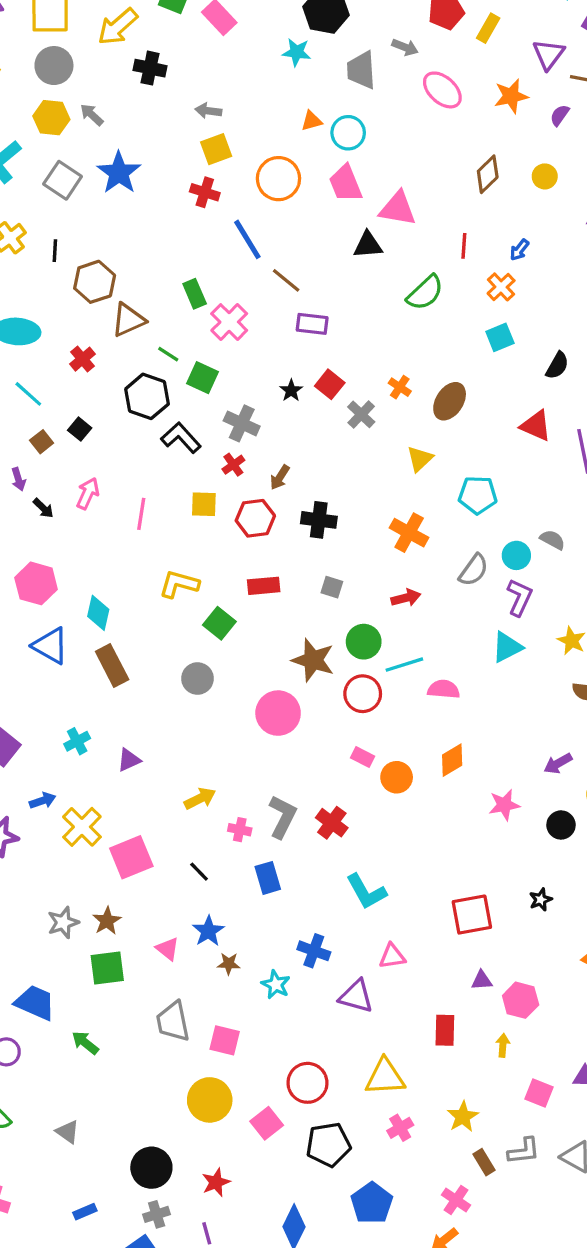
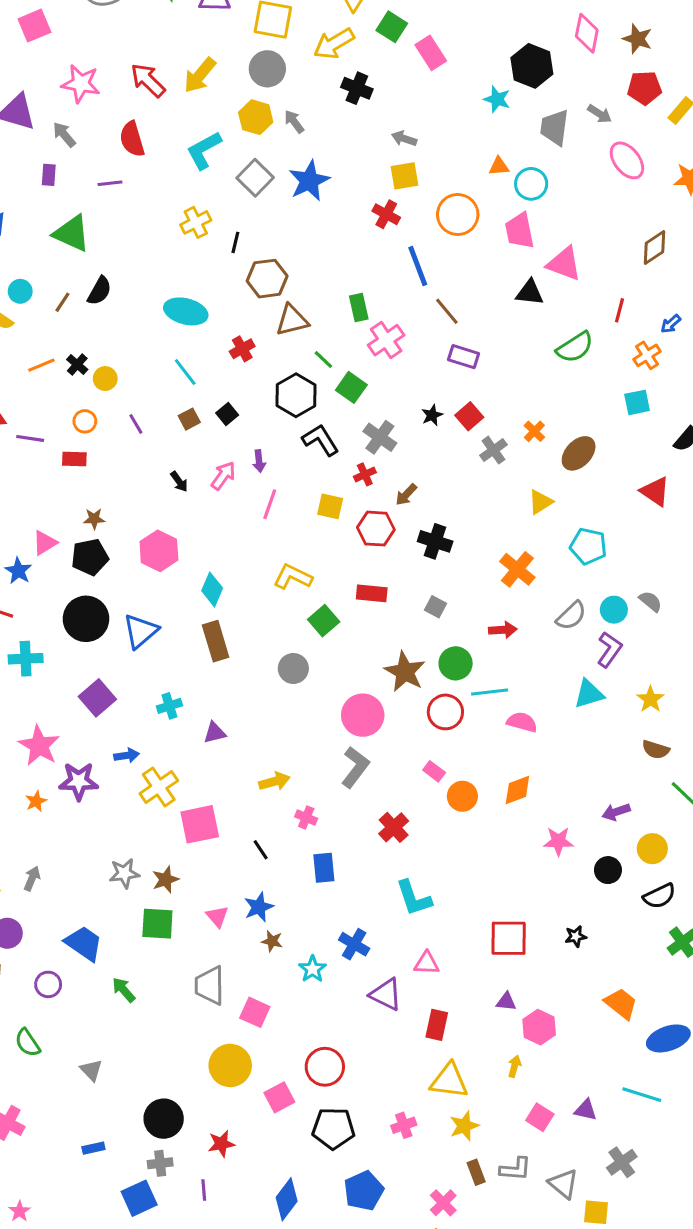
purple arrow: (18, 479) -> (259, 461), moved
blue triangle: (50, 646) -> (141, 631), moved, turned 39
gray L-shape: (283, 817) -> (355, 767), moved
red rectangle: (445, 1030) -> (437, 1025), moved
yellow triangle: (385, 1077) -> (449, 1081), moved

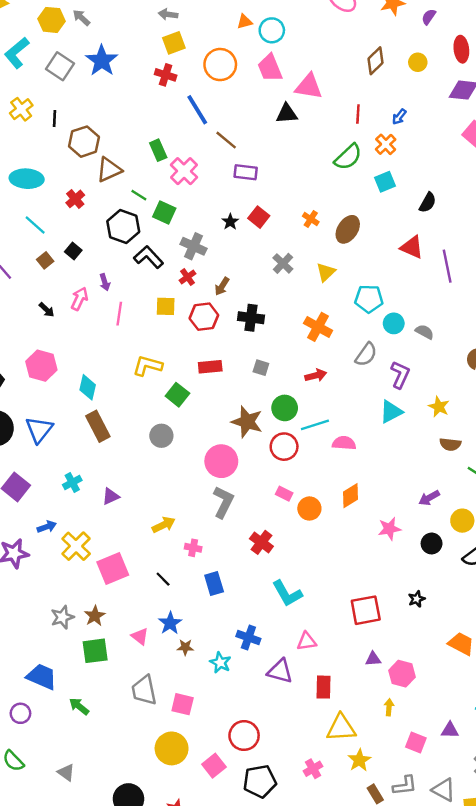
green semicircle: (575, 347) -> (348, 157), moved
gray cross: (493, 450) -> (283, 263), moved
cyan circle: (614, 610) -> (394, 323), moved

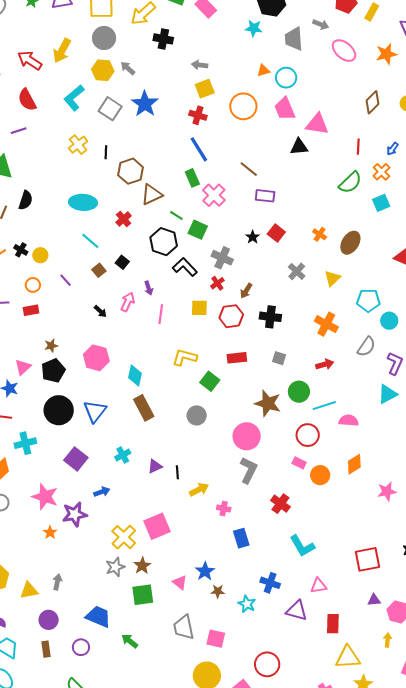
blue line: (197, 110) -> (199, 149), moved
red circle: (284, 447) -> (308, 435), moved
yellow cross: (76, 546) -> (124, 537), moved
black line: (163, 579) -> (177, 472), moved, turned 40

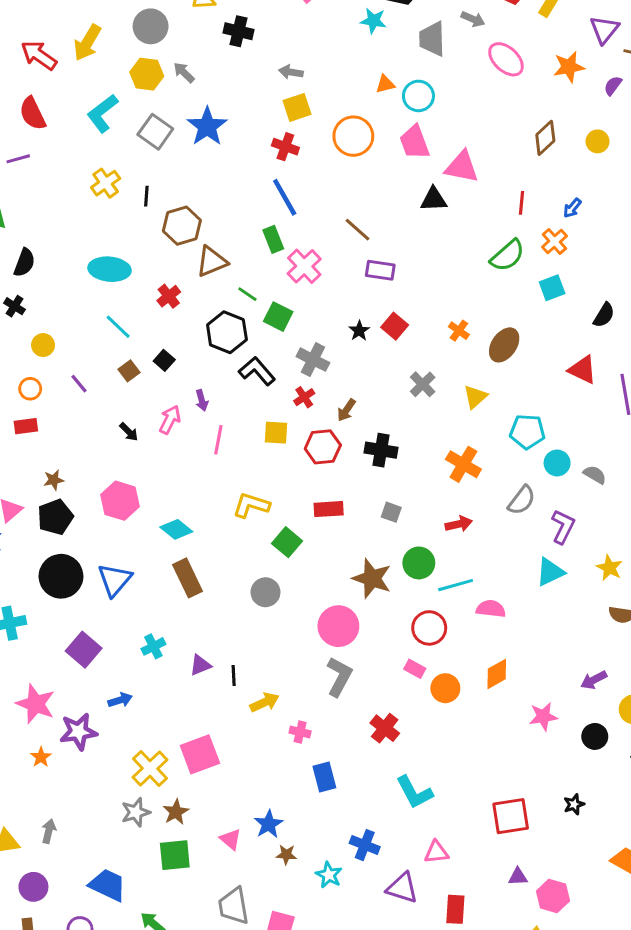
black cross: (21, 250) -> (15, 306), moved
cyan diamond: (135, 376) -> (176, 529), turned -65

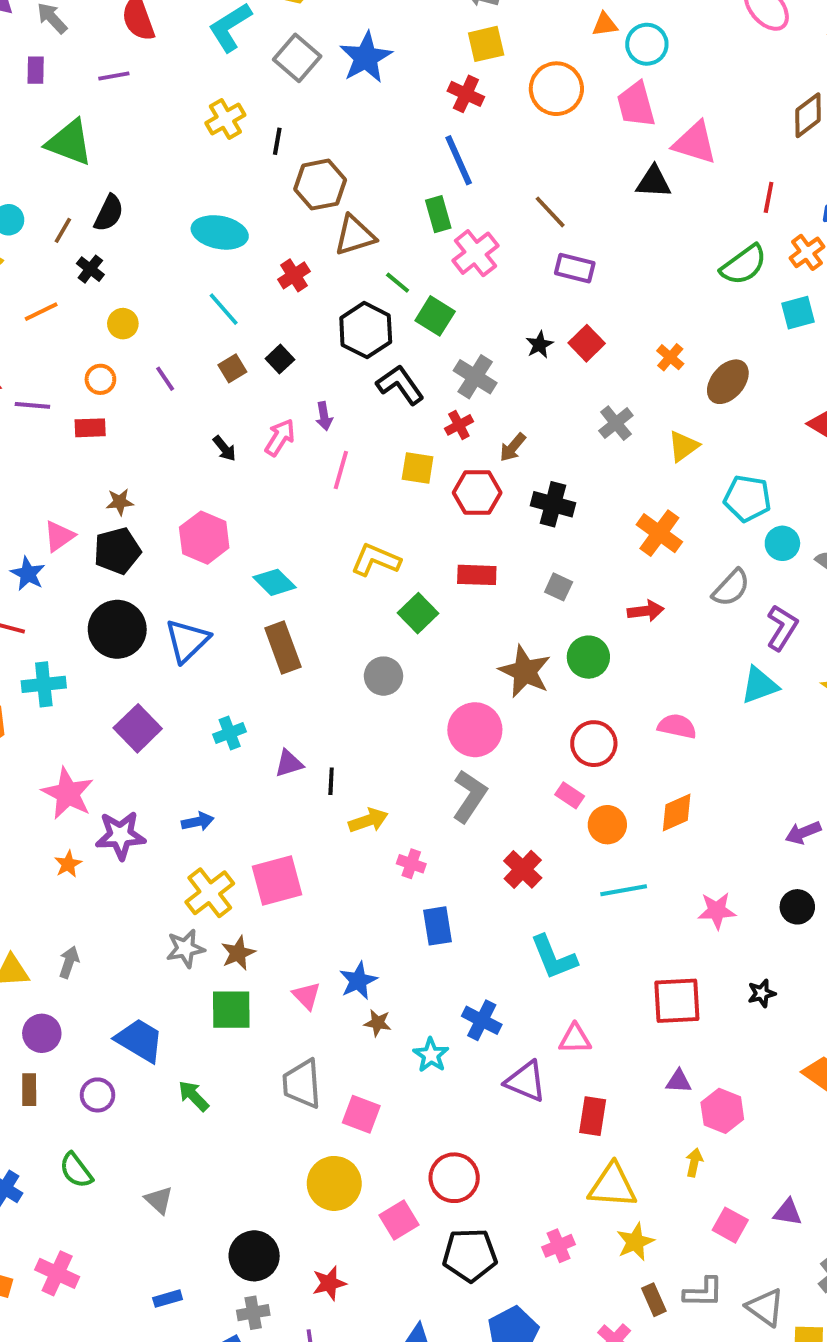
cyan line: (456, 585) -> (624, 890), moved
blue arrow: (120, 700) -> (198, 822), moved
pink star: (543, 716) -> (717, 911), moved

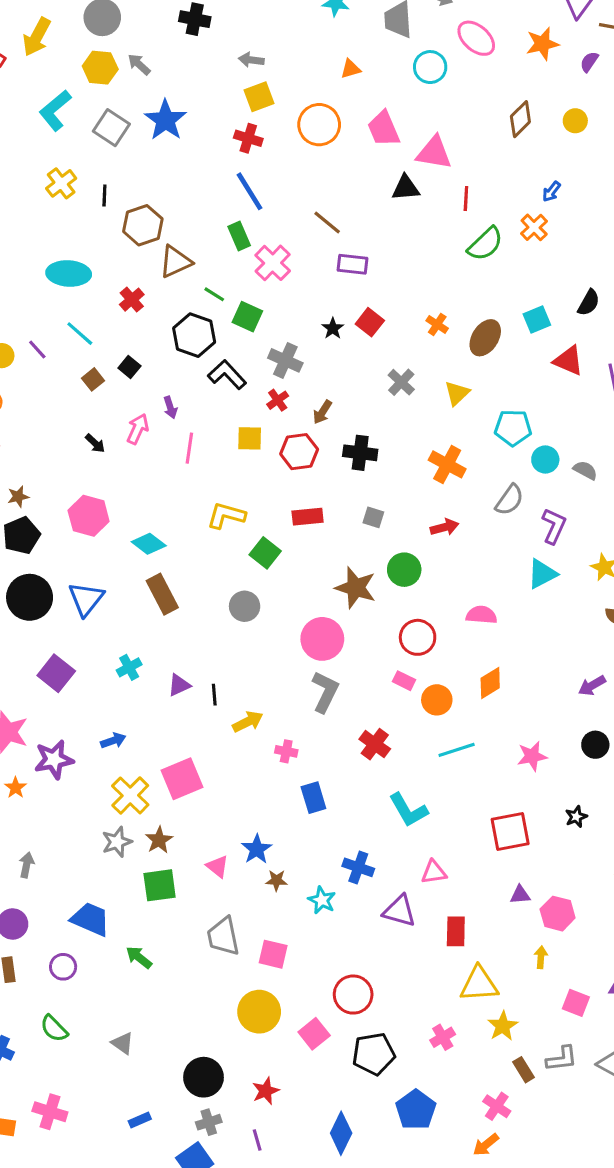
cyan circle: (647, 44) -> (430, 67), moved
red line: (769, 197) -> (466, 199), moved
cyan square: (798, 313) -> (537, 319), moved
purple line: (165, 379) -> (37, 350), moved

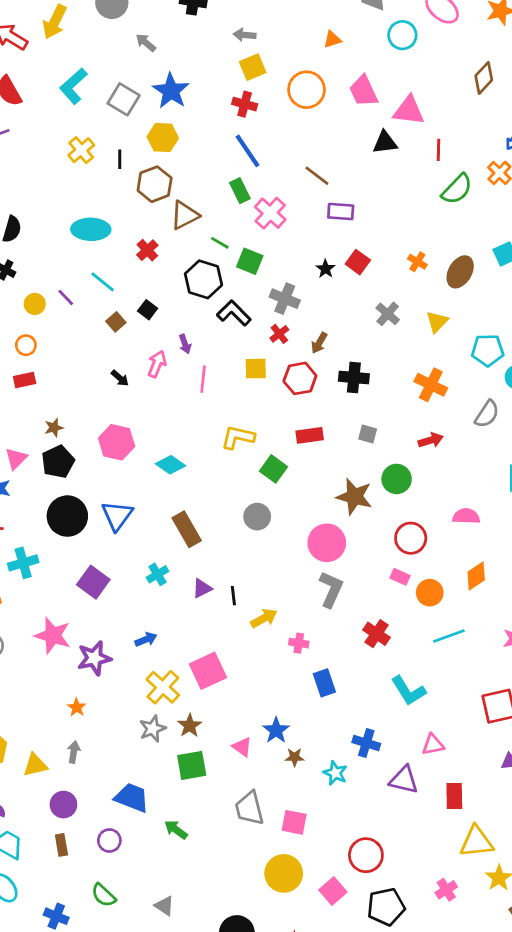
yellow hexagon: (100, 68) -> (163, 138), moved
brown rectangle: (162, 594) -> (187, 529), moved
orange star: (15, 788) -> (77, 707), moved

